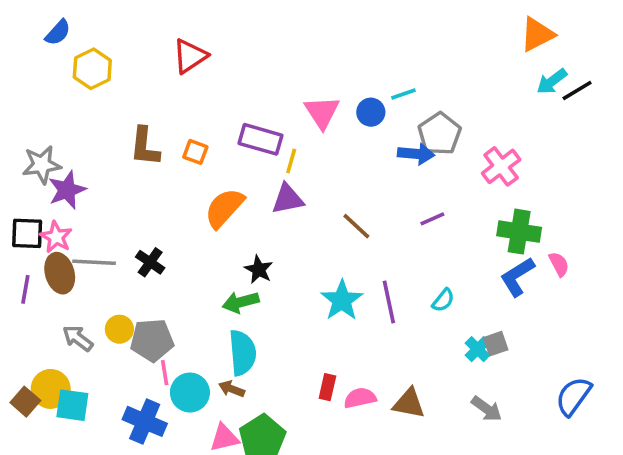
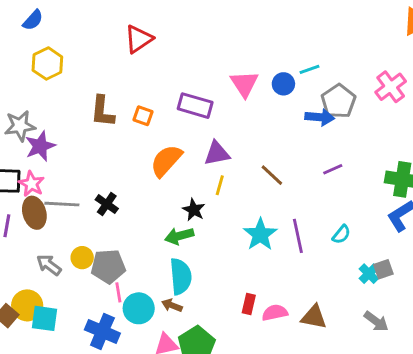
yellow hexagon: (92, 69) -> (47, 64), moved
yellow line: (291, 161) -> (220, 185), moved
pink cross: (501, 166) -> (391, 87), moved

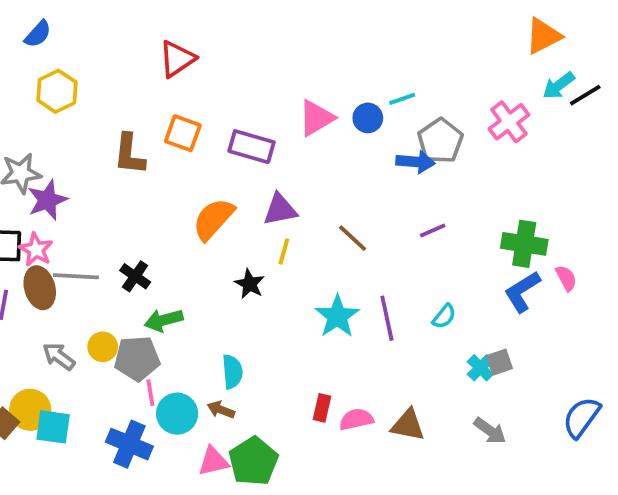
pink triangle: (244, 84) -> (316, 118), turned 32
orange square: (143, 116) -> (183, 133), moved, size x1.4
green arrow: (179, 236) -> (164, 320), moved
cyan semicircle: (181, 276) -> (232, 372), size x0.7

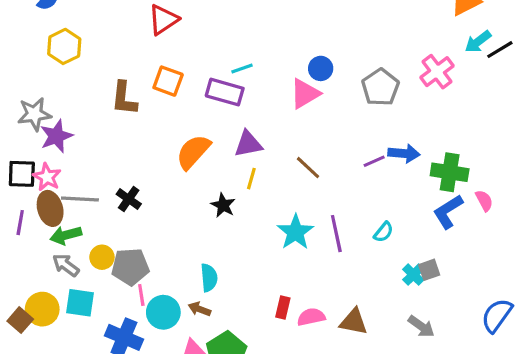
cyan line: (402, 99) -> (242, 68), moved
pink triangle: (316, 118) -> (305, 94), moved
blue arrow: (415, 162) -> (404, 153), moved
green arrow: (164, 320) -> (66, 235), moved
cyan square: (53, 427) -> (80, 303), moved

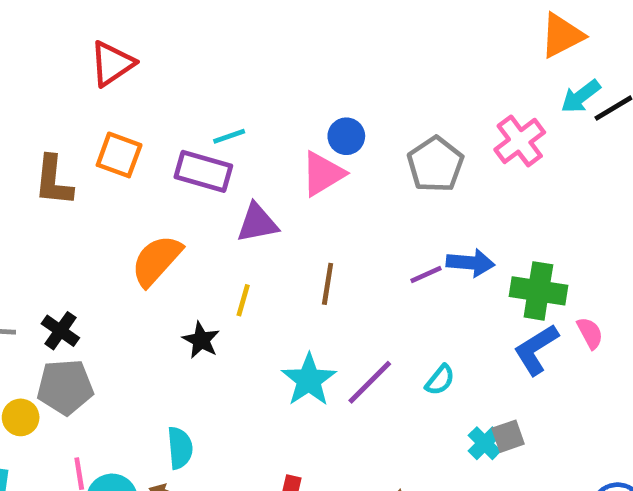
purple triangle: (248, 144) -> (257, 223), moved
brown line: (308, 168) -> (328, 284), turned 56
purple line: (336, 234) -> (370, 382), turned 57
gray pentagon: (130, 267) -> (65, 387), moved

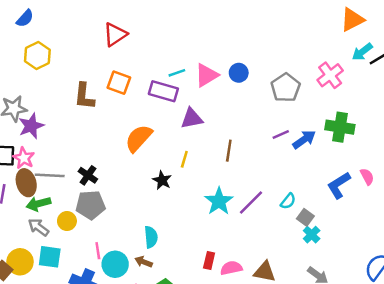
pink triangle: (323, 174) -> (207, 75), moved
blue arrow: (470, 263) -> (304, 139), turned -40
purple line: (426, 274) -> (281, 135), moved
green cross: (538, 291) -> (340, 127), moved
gray square: (508, 436) -> (305, 217), moved, turned -35

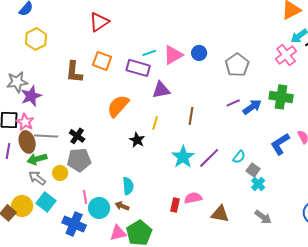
pink cross: (330, 75) -> (286, 55), moved
cyan square: (50, 257) -> (46, 202), turned 30
pink semicircle: (231, 268) -> (193, 198), moved

